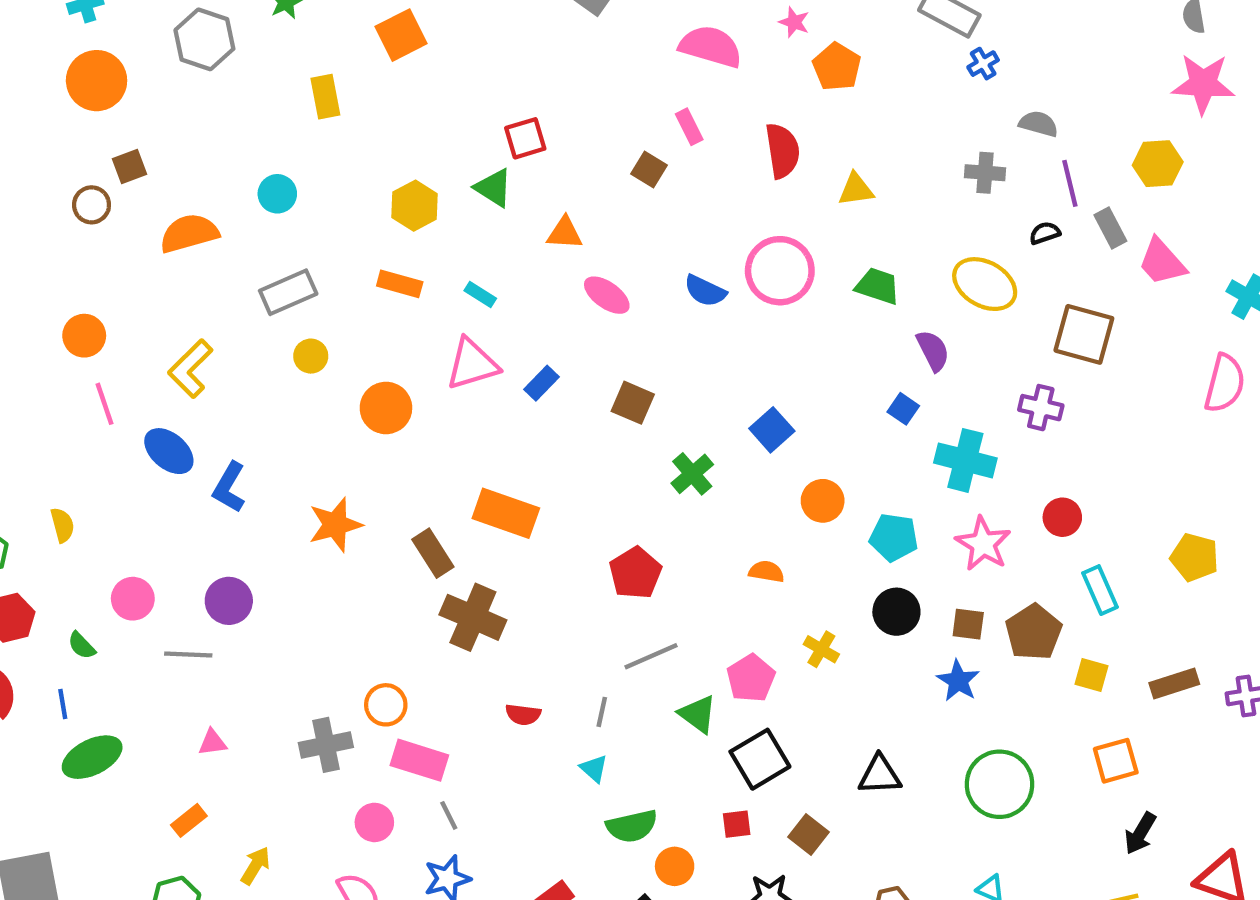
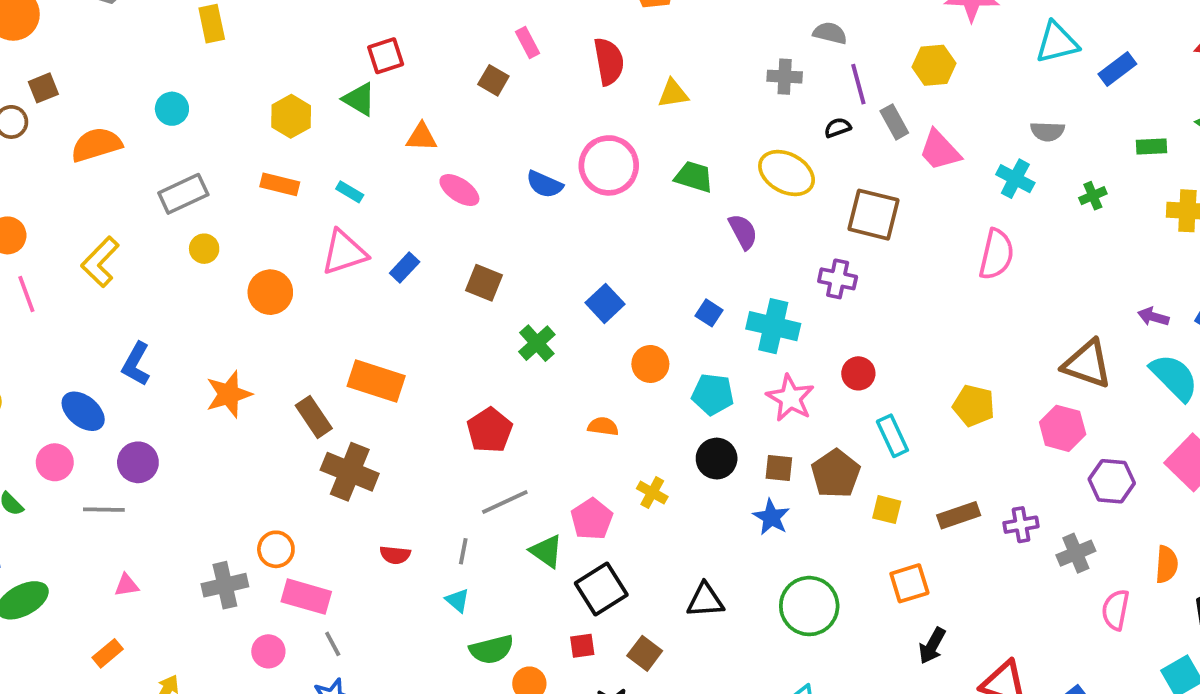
blue square: (903, 409) -> (709, 313), moved
blue ellipse: (169, 451) -> (83, 411), moved

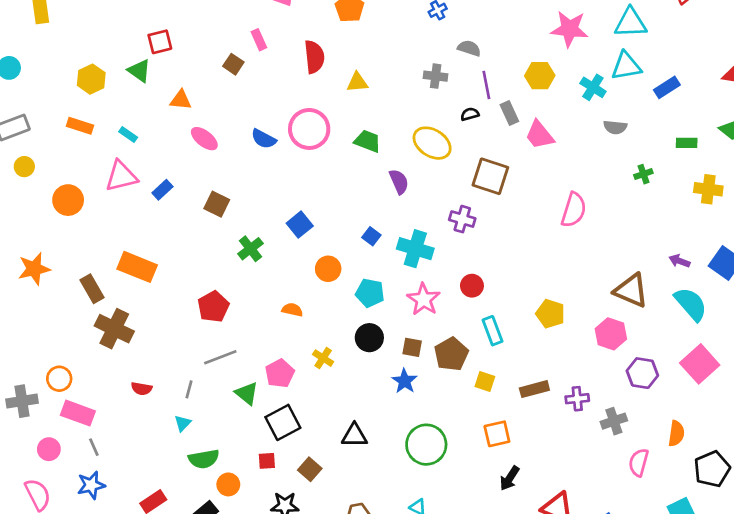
cyan cross: (1015, 179) -> (593, 87), moved
cyan triangle: (458, 600) -> (183, 423), turned 30

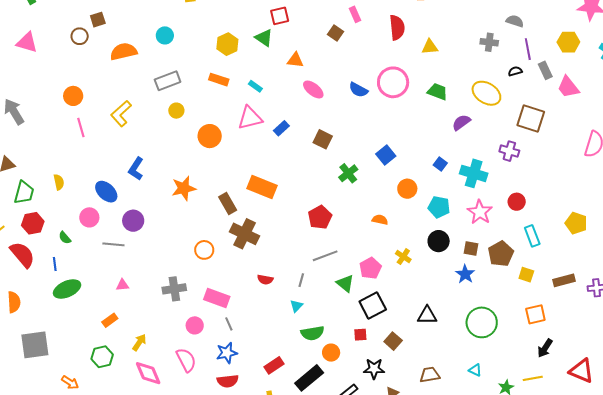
purple semicircle: (399, 182) -> (461, 122), turned -102
orange circle: (59, 379) -> (204, 250), moved

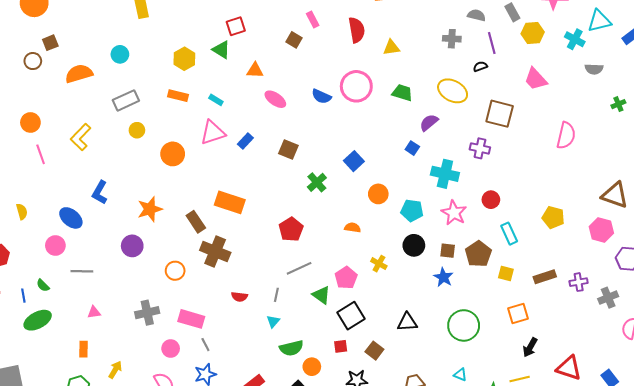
gray rectangle: (545, 70) -> (512, 12), moved
blue square: (440, 164) -> (412, 148), moved
purple circle: (133, 221) -> (132, 246), moved
green semicircle: (65, 238) -> (43, 285), moved
orange rectangle: (110, 320) -> (84, 349), turned -49

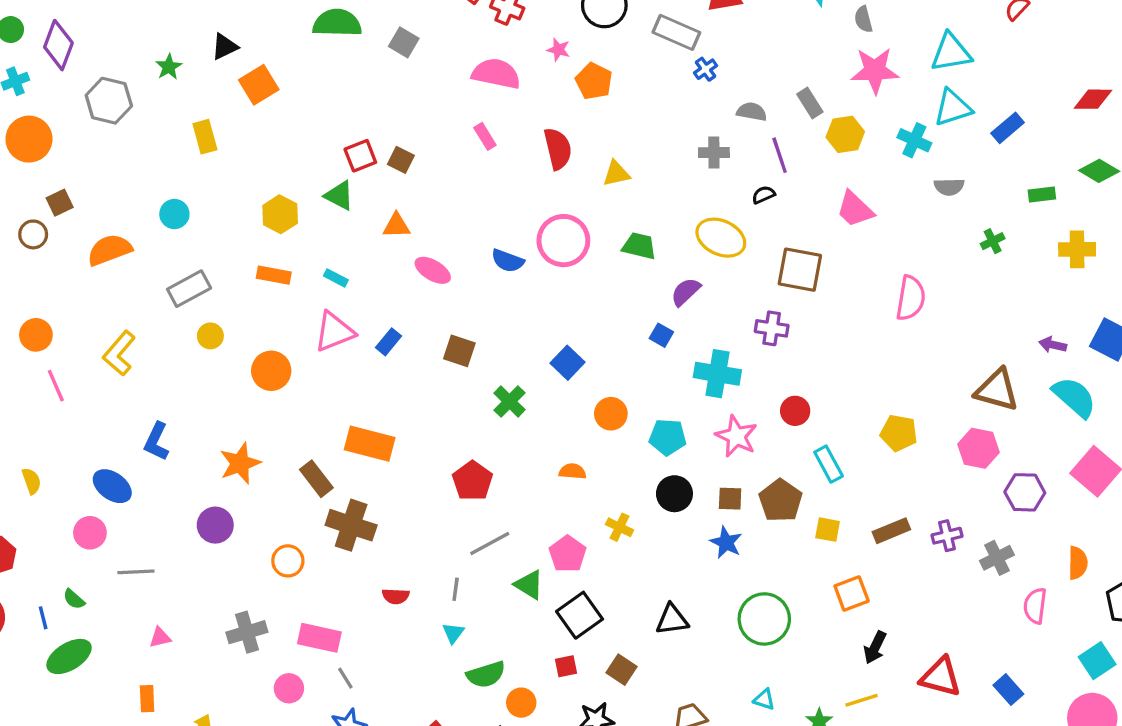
brown square: (294, 40) -> (401, 160), moved

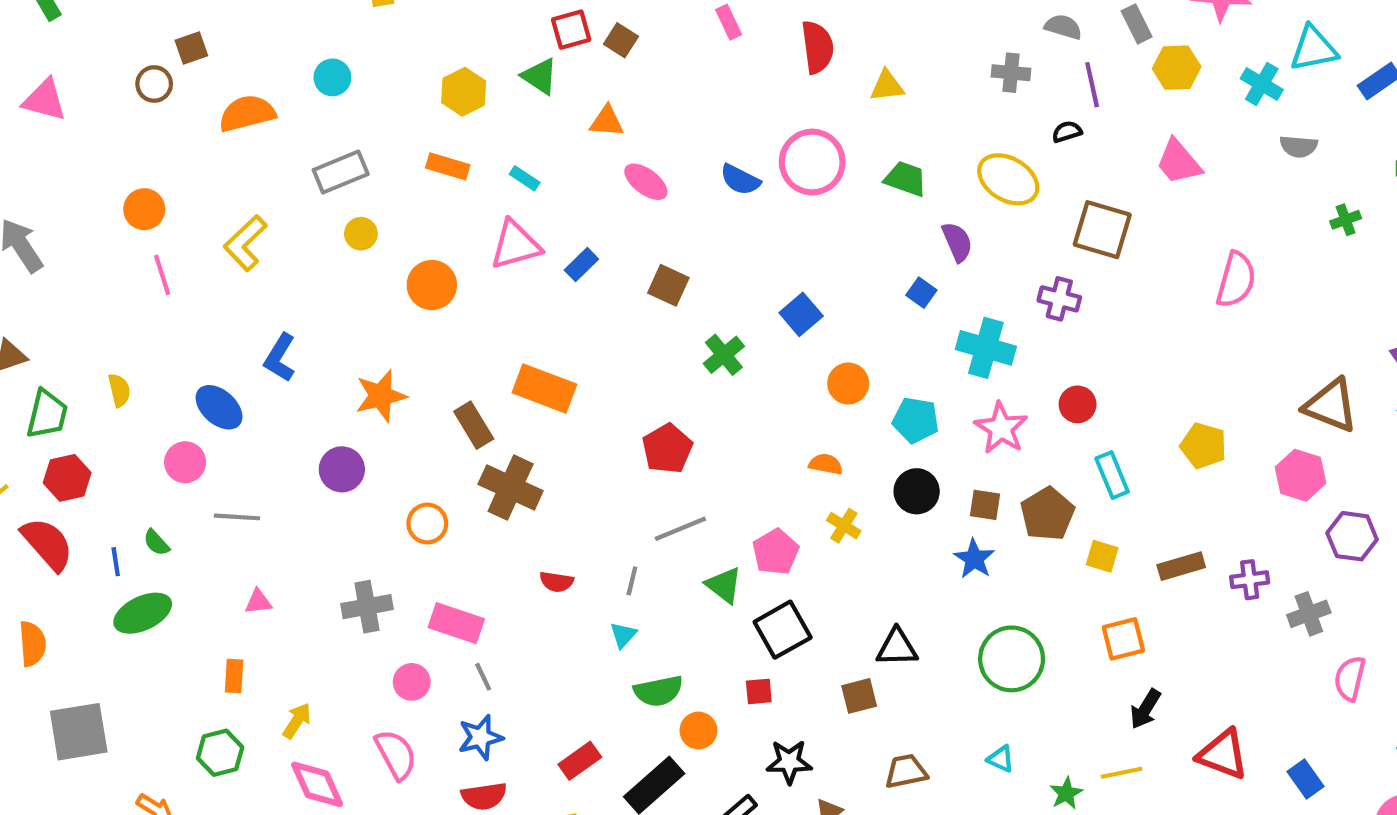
purple semicircle: (686, 292) -> (957, 242), turned 104
orange semicircle: (572, 471) -> (826, 464), moved
brown square: (621, 670) -> (859, 696), moved, turned 36

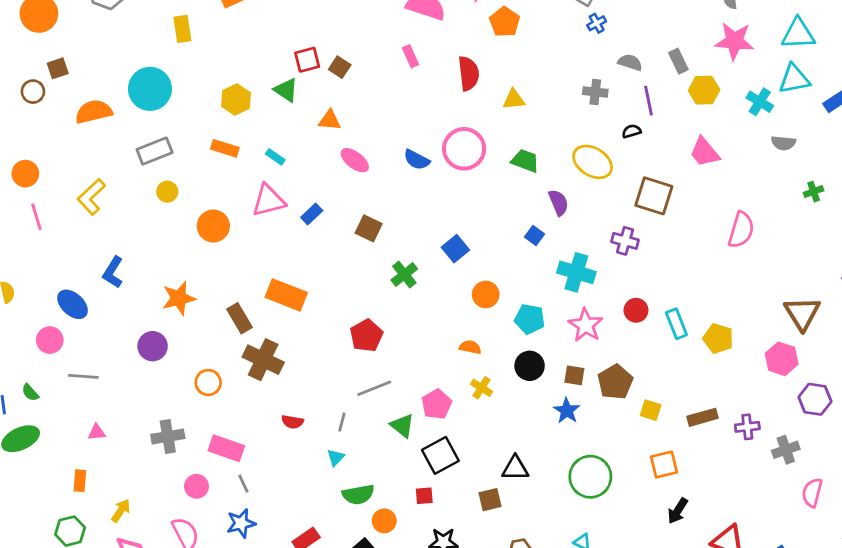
cyan circle: (332, 77) -> (150, 89), size x1.8
brown triangle: (1331, 405) -> (802, 313), turned 36
cyan rectangle: (1112, 475) -> (676, 324), moved

